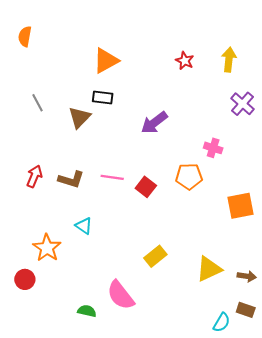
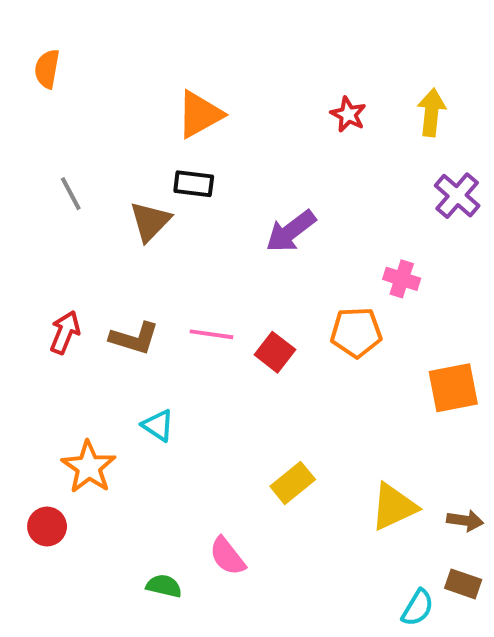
pink semicircle: (121, 295) -> (227, 556), size x0.7

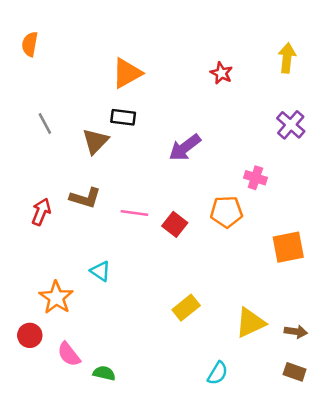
yellow arrow: (431, 112) -> (287, 58), moved
brown L-shape: (134, 338) -> (85, 198), moved
pink semicircle: (227, 556) -> (69, 354), moved
cyan semicircle: (418, 608) -> (218, 373), moved

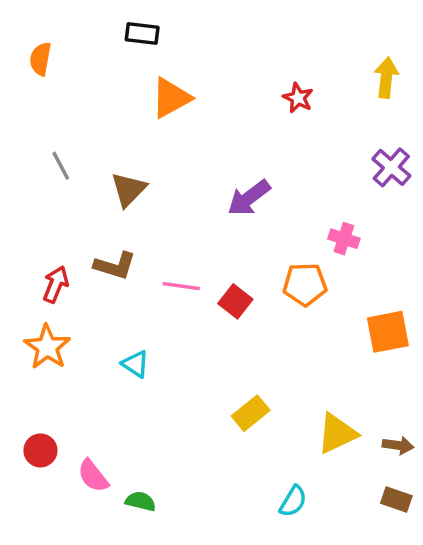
black rectangle: (123, 117) -> (142, 33), moved
orange star: (56, 298) -> (47, 347), moved

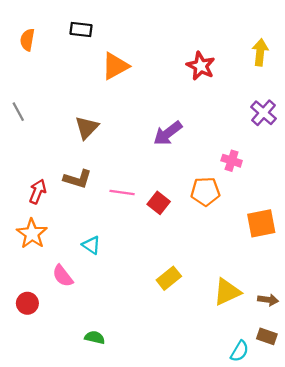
black rectangle: (142, 33) -> (81, 29), moved
red star: (298, 98) -> (201, 66), size x1.4
gray line: (61, 166) -> (18, 112), moved
pink semicircle: (93, 476) -> (63, 276), moved
cyan semicircle: (293, 501) -> (240, 351), moved

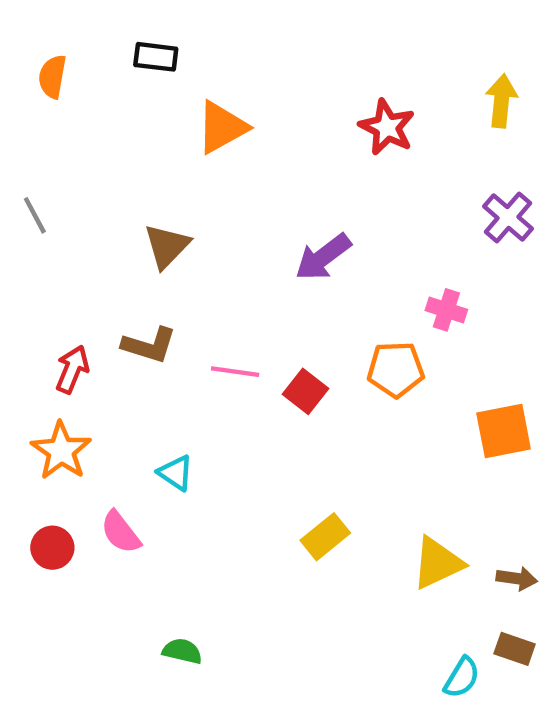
red circle: (27, 303) -> (52, 548), moved

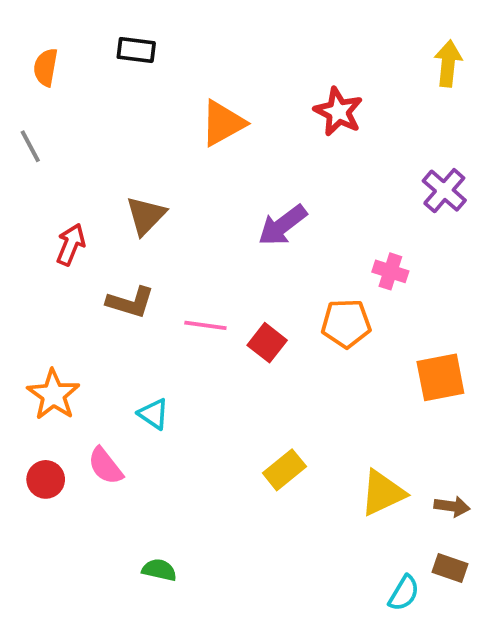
yellow arrow: (501, 101) -> (448, 63), moved
orange triangle: (222, 127) -> (223, 123), moved
gray line: (35, 215) -> (30, 146), moved
red arrow: (72, 369) -> (71, 244), moved

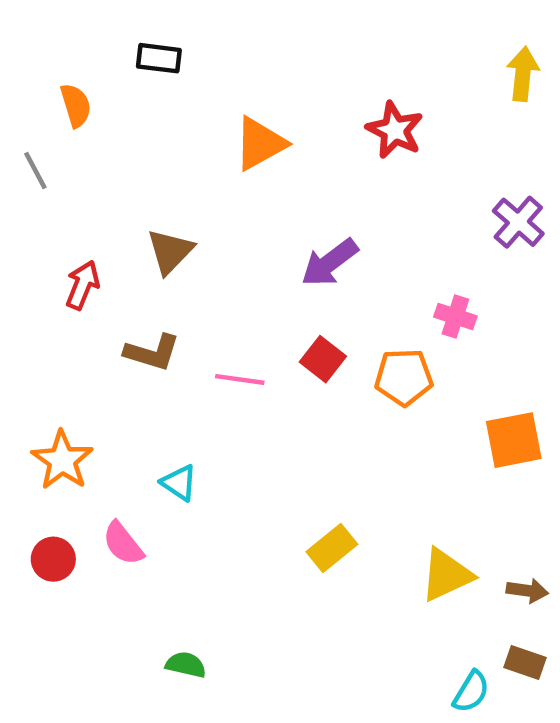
orange semicircle: (46, 67) -> (76, 105), moved, turned 153
red square: (267, 343) -> (323, 359), moved

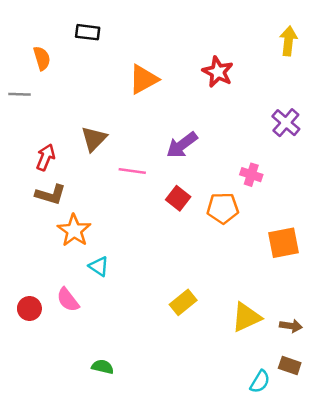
gray line: (35, 171) -> (20, 94), turned -60
brown L-shape: (152, 352) -> (51, 195), moved
pink line: (240, 379) -> (132, 171), moved
orange star: (62, 460) -> (74, 230), moved

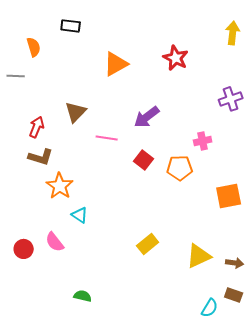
purple cross: (286, 123) -> (231, 99), turned 30
pink cross: (251, 175) -> (203, 141), turned -30

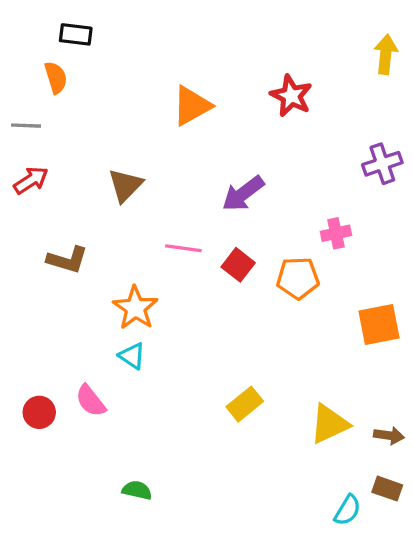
black rectangle: (71, 26) -> (76, 34), moved
red arrow: (37, 127) -> (31, 180), moved, turned 35
pink line: (107, 138) -> (183, 248), moved
orange star: (60, 186) -> (135, 308), moved

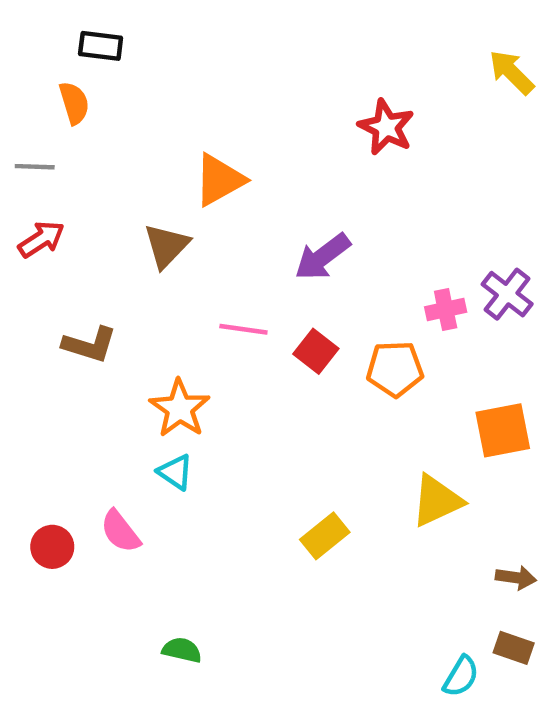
yellow arrow: (386, 54) -> (511, 72), turned -51
orange triangle: (192, 106) -> (219, 180), moved
purple cross: (382, 164) -> (507, 294), moved, turned -33
yellow triangle: (329, 424) -> (437, 501), moved

